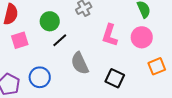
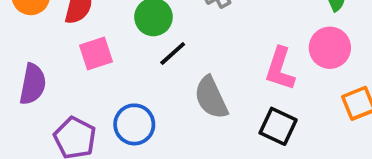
pink L-shape: (110, 35) -> (280, 69), moved

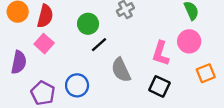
pink square: (96, 53) -> (44, 44), moved, turned -30

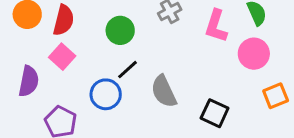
black line: (99, 45) -> (127, 70), moved
pink L-shape: (161, 53) -> (216, 26), moved
blue circle: (77, 85) -> (106, 94), moved

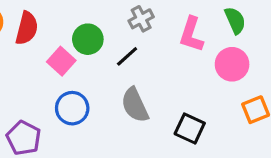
pink square: (62, 57) -> (61, 61), moved
black line: (127, 70) -> (127, 56), moved

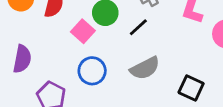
gray semicircle: (135, 105) -> (145, 68), turned -92

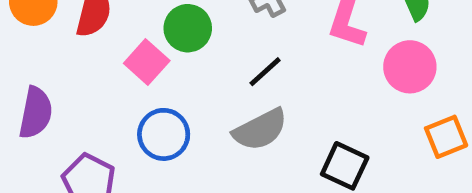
black line: (138, 27) -> (265, 72), moved

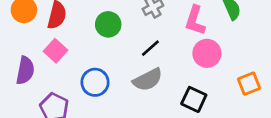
pink square: (147, 62) -> (56, 51), moved
pink circle: (410, 67) -> (207, 53), moved

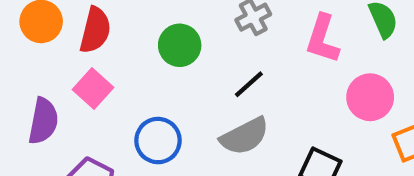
pink circle: (207, 53) -> (370, 97), moved

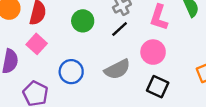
black line: (249, 84) -> (120, 29), moved
pink circle: (370, 97) -> (153, 52), moved

